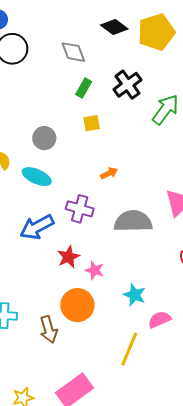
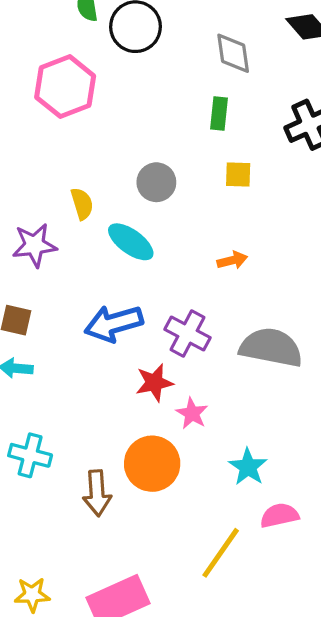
green rectangle: (84, 88) -> (219, 114), moved, turned -36
orange arrow: (109, 173) -> (232, 260), moved
purple cross: (80, 209) -> (187, 333), moved

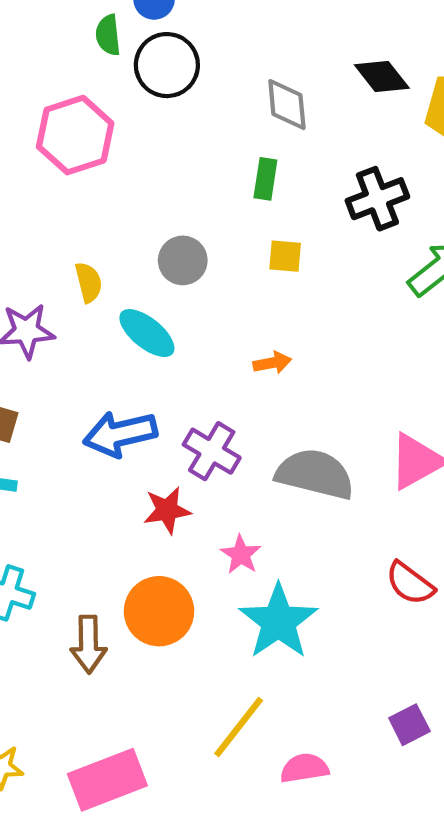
pink star: (192, 413) -> (241, 555), moved
cyan star: (248, 467) -> (278, 621), size x1.6
pink semicircle: (279, 515) -> (304, 768), moved

